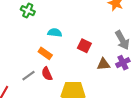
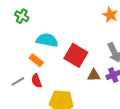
cyan semicircle: (55, 33) -> (47, 40), size x1.5
red square: (84, 46) -> (76, 55), size x1.6

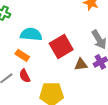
red square: (76, 55) -> (61, 46), turned 35

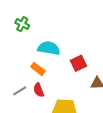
red square: (61, 46) -> (79, 63), size x0.7

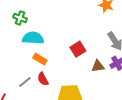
cyan semicircle: (49, 48) -> (33, 38), moved

